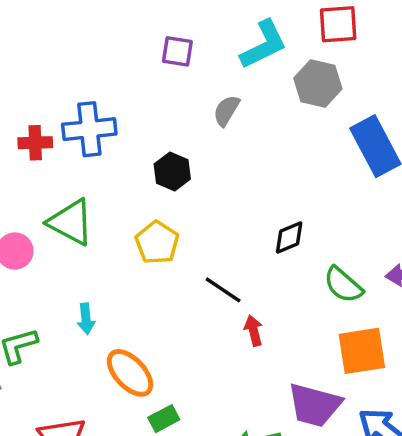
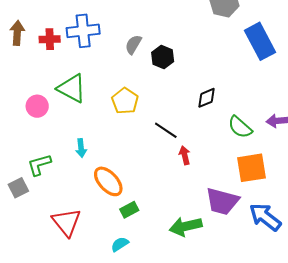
gray semicircle: (226, 111) -> (133, 44), moved
black hexagon: (172, 171) -> (163, 57), moved

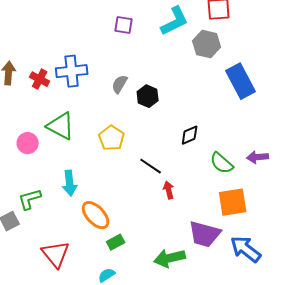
red cross: (50, 39) -> (40, 79), turned 30
cyan arrow: (81, 148) -> (70, 183), size x1.4

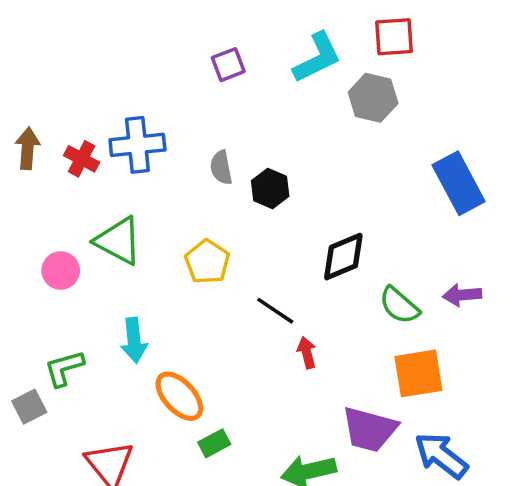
purple square: (124, 25) -> (228, 65), turned -30
blue rectangle: (241, 81) -> (459, 183), moved
gray semicircle: (120, 84) -> (221, 168), turned -42
black diamond: (190, 135) -> (343, 257), size x1.4

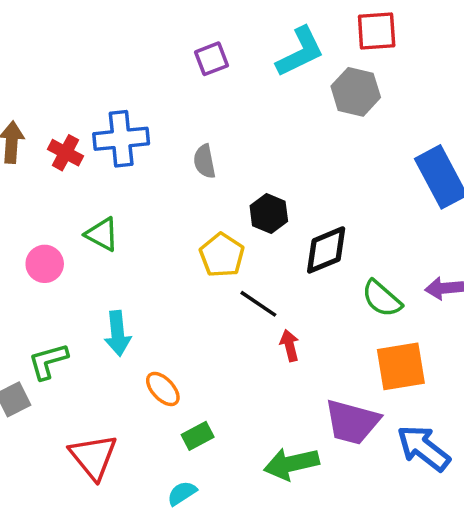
black hexagon: (270, 188) -> (269, 213), moved
green triangle: (118, 241) -> (102, 234), size x0.7
yellow pentagon: (207, 262) -> (222, 255), moved
orange ellipse: (179, 396) -> (163, 389), size x0.7

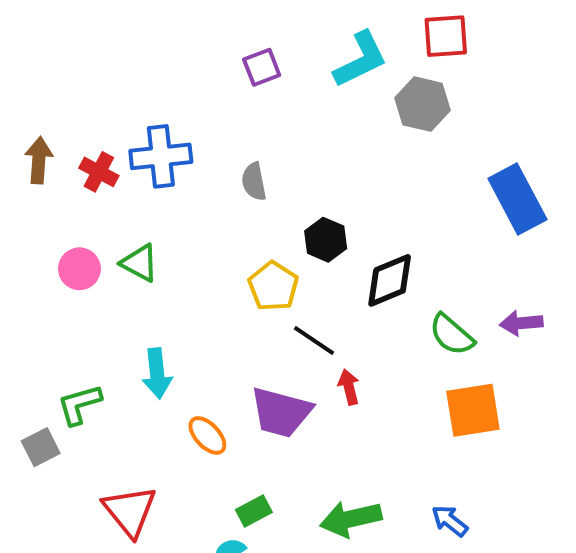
pink circle: (45, 264) -> (79, 269), moved
purple trapezoid: (352, 422) -> (281, 412), moved
green rectangle: (198, 436) -> (254, 511), moved
blue arrow: (423, 448) -> (450, 521), moved, size x0.6

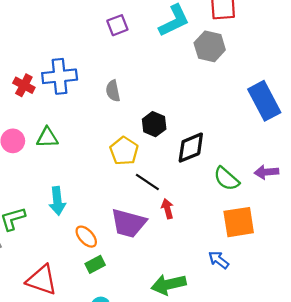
green triangle: (140, 263) -> (47, 138), turned -30
red triangle: (130, 511) -> (42, 280), turned -32
green rectangle: (254, 511) -> (95, 264), moved
blue arrow: (450, 521) -> (219, 260), moved

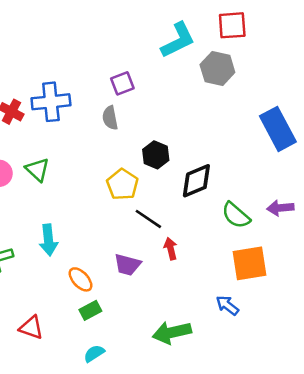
purple square: (117, 25) -> (122, 83), moved
green triangle: (47, 138) -> (37, 170), turned 45
purple trapezoid: (128, 223) -> (127, 265), size x0.7
red triangle: (42, 280) -> (31, 328), size x0.7

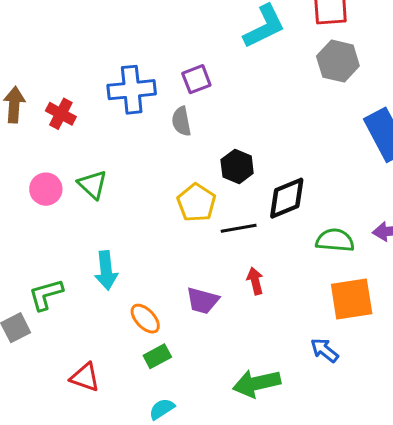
gray hexagon: (217, 68) -> (338, 61), moved
blue cross: (51, 102) -> (132, 90), moved
green semicircle: (236, 215) -> (335, 240), turned 144
black line: (148, 219) -> (239, 228), moved, turned -44

